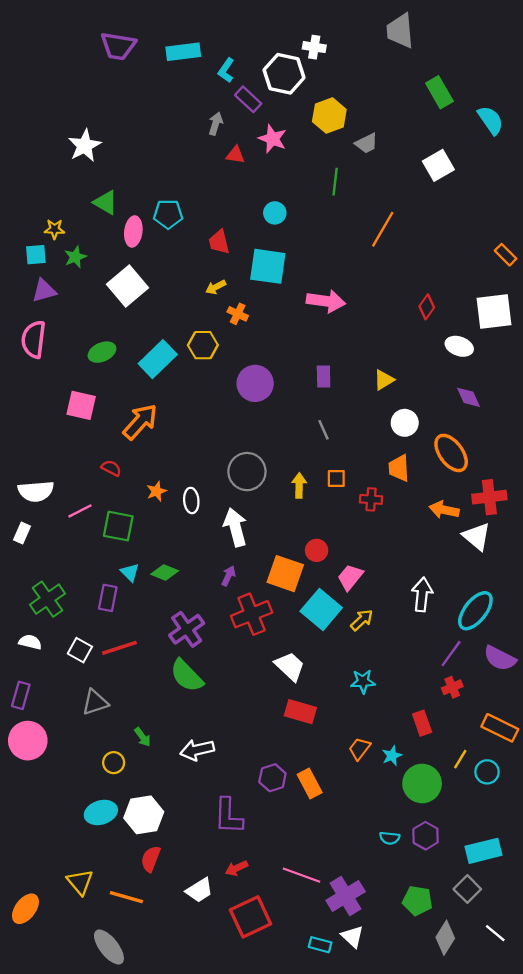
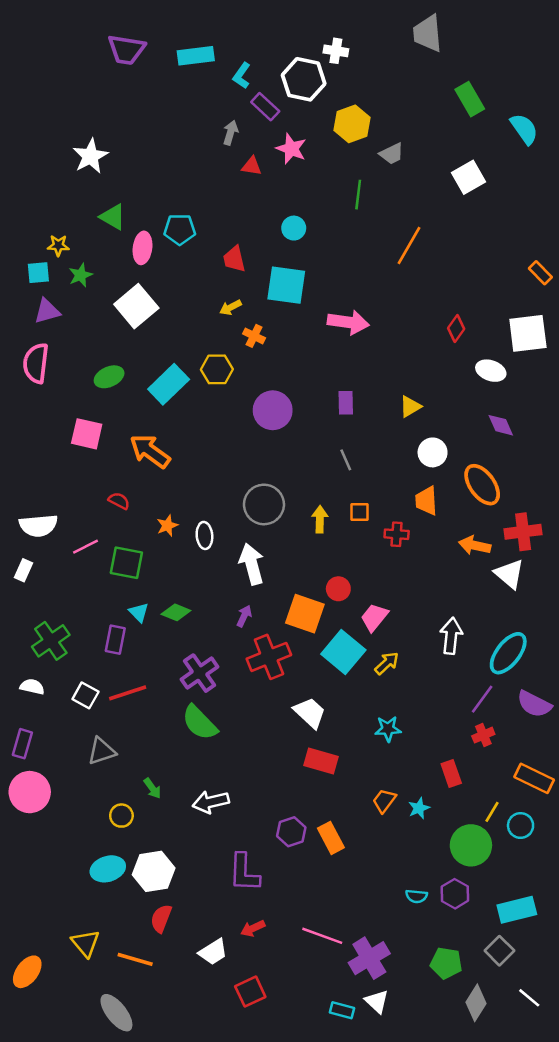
orange arrow: (140, 422) -> (150, 451), turned -96
green circle: (422, 784) -> (471, 845), moved
red square: (250, 917) -> (250, 992), moved, size x0.7

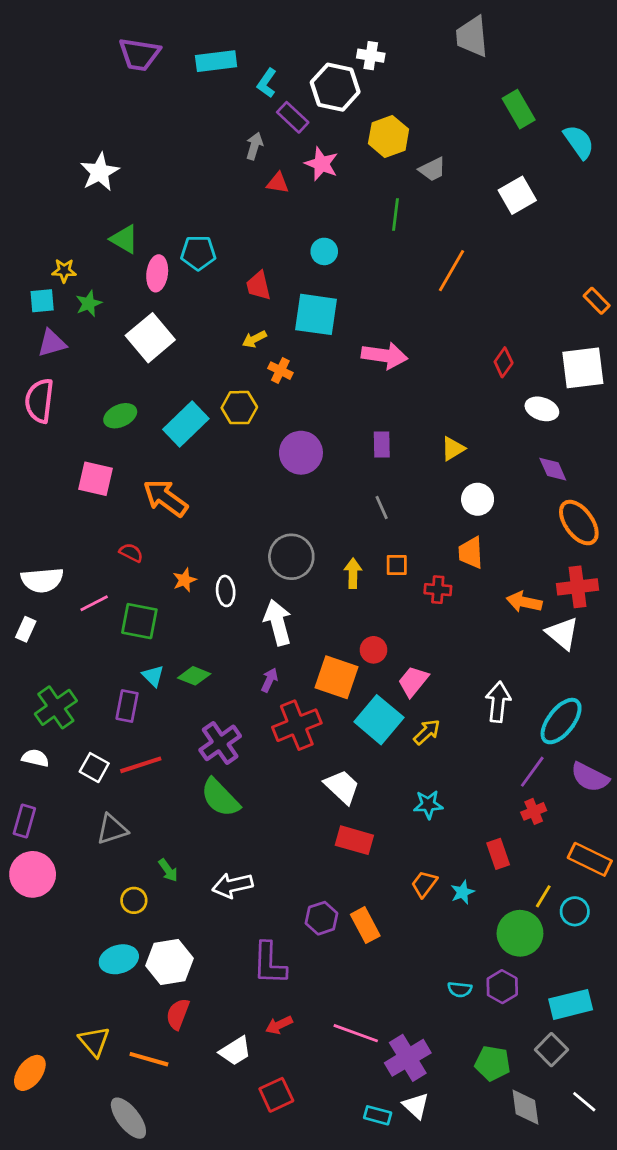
orange ellipse: (482, 485) -> (579, 523), moved
gray diamond: (476, 1003) -> (525, 1107), turned -40

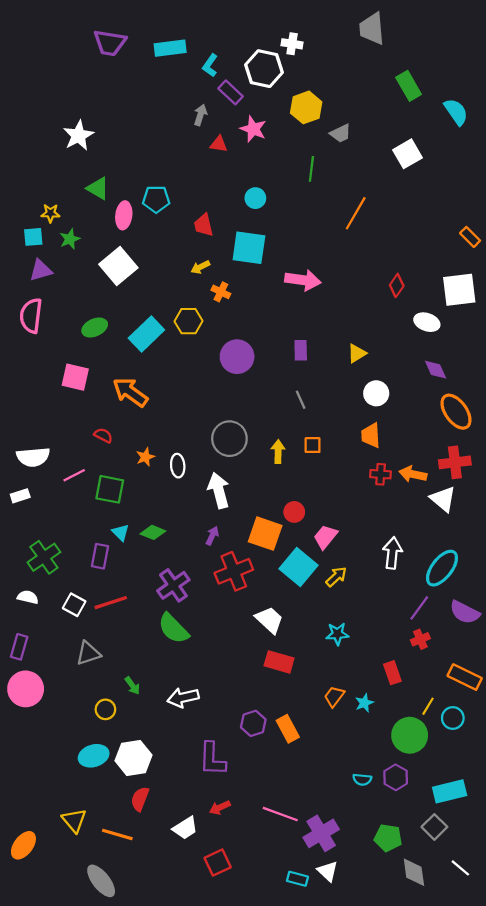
red cross: (438, 590) -> (381, 474), moved
white rectangle: (26, 629) -> (20, 496), turned 48

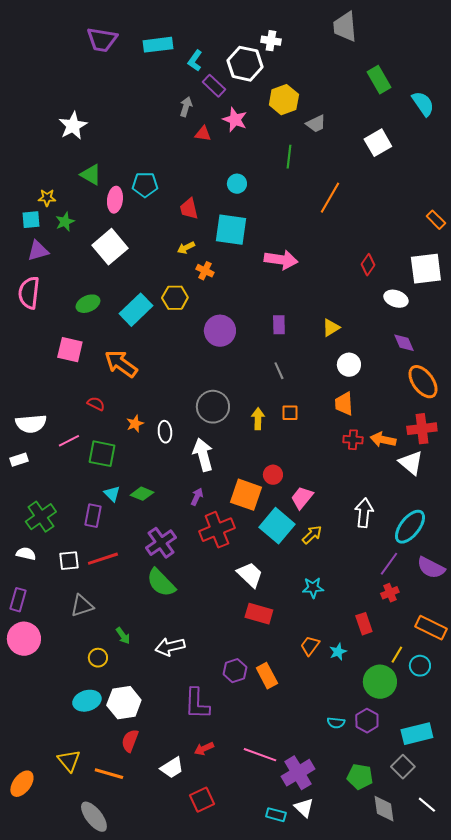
white square: (74, 605) -> (69, 561), turned -35

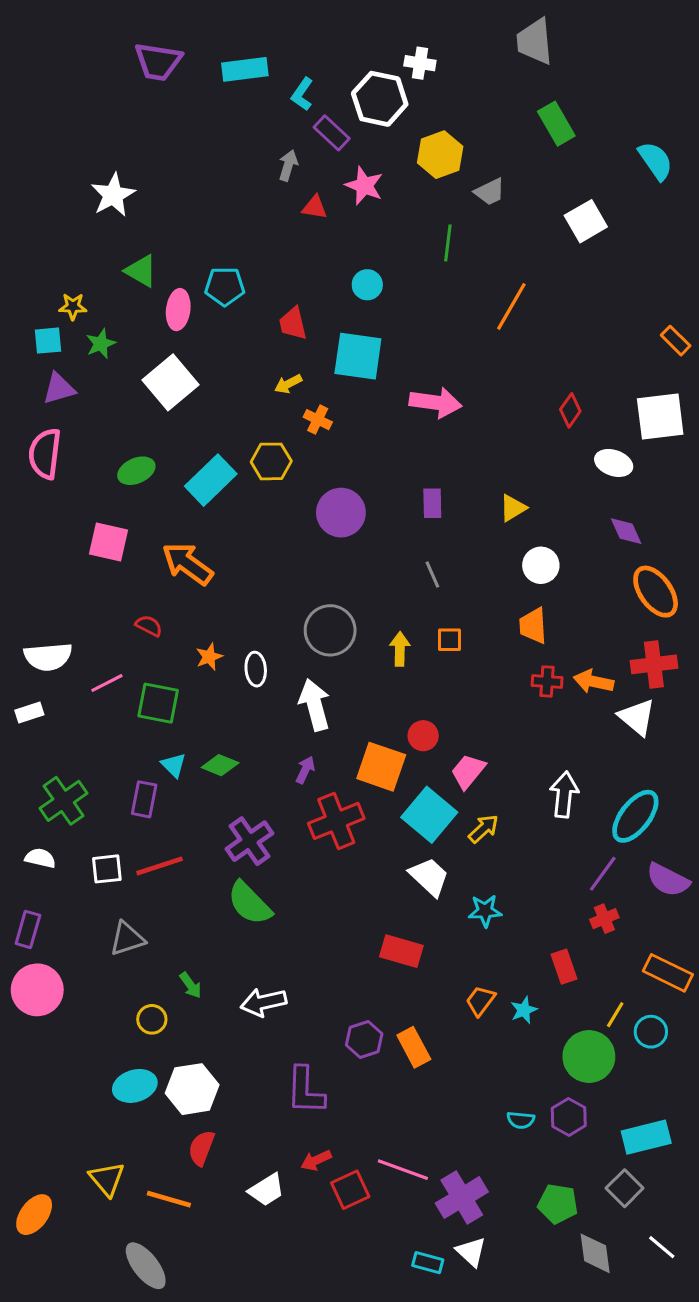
green rectangle: (379, 80) -> (556, 124), moved
white trapezoid: (250, 575) -> (429, 877), moved
red square: (202, 800) -> (350, 1190), moved

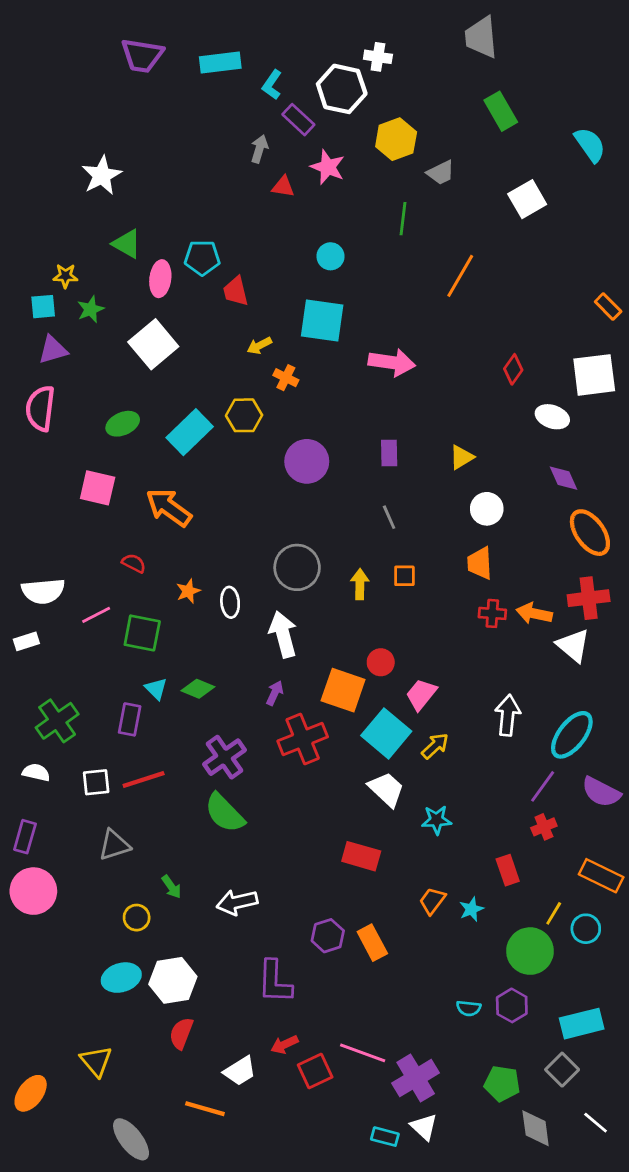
red trapezoid: (293, 324) -> (236, 291), moved
orange line: (169, 1199) -> (205, 1109), moved

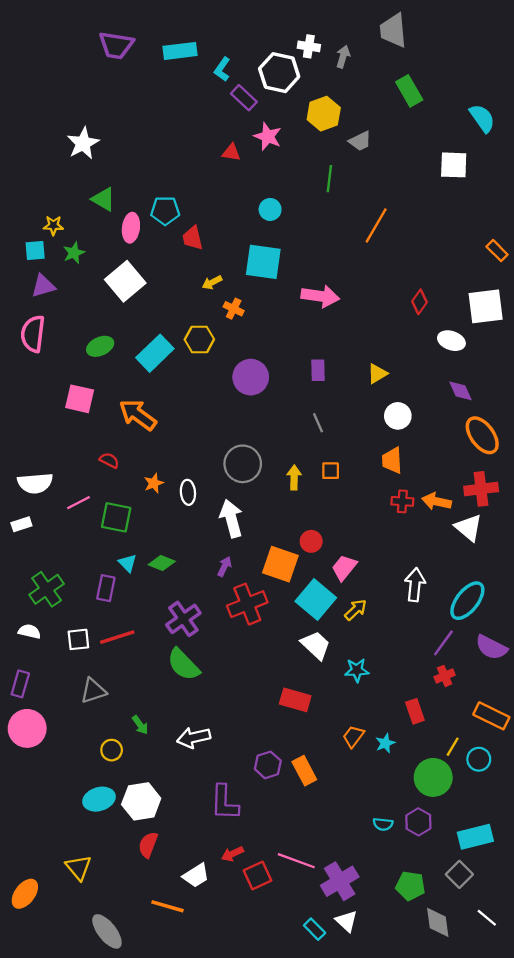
gray arrow: (259, 149) -> (343, 57), moved
white square: (527, 199) -> (454, 165), moved, turned 32
cyan rectangle: (385, 1137) -> (315, 929), turned 30

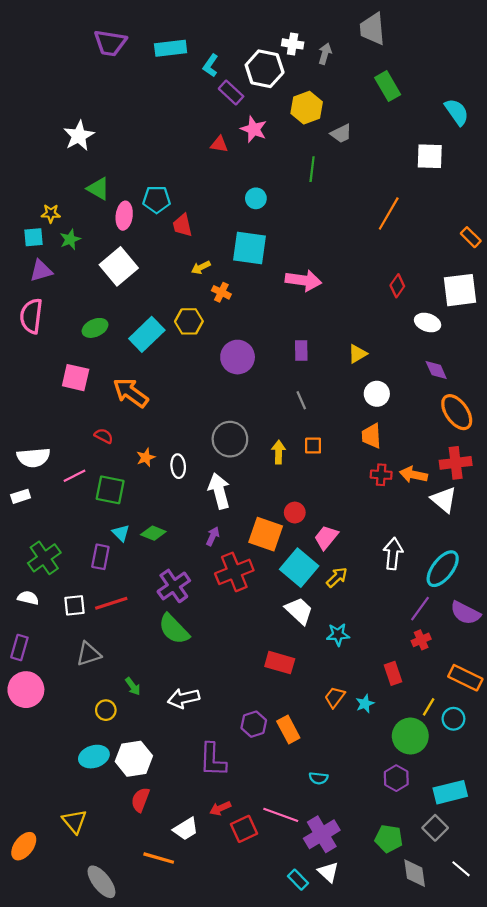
orange line: (376, 225) -> (389, 213), moved
cyan semicircle: (383, 824) -> (319, 778), moved

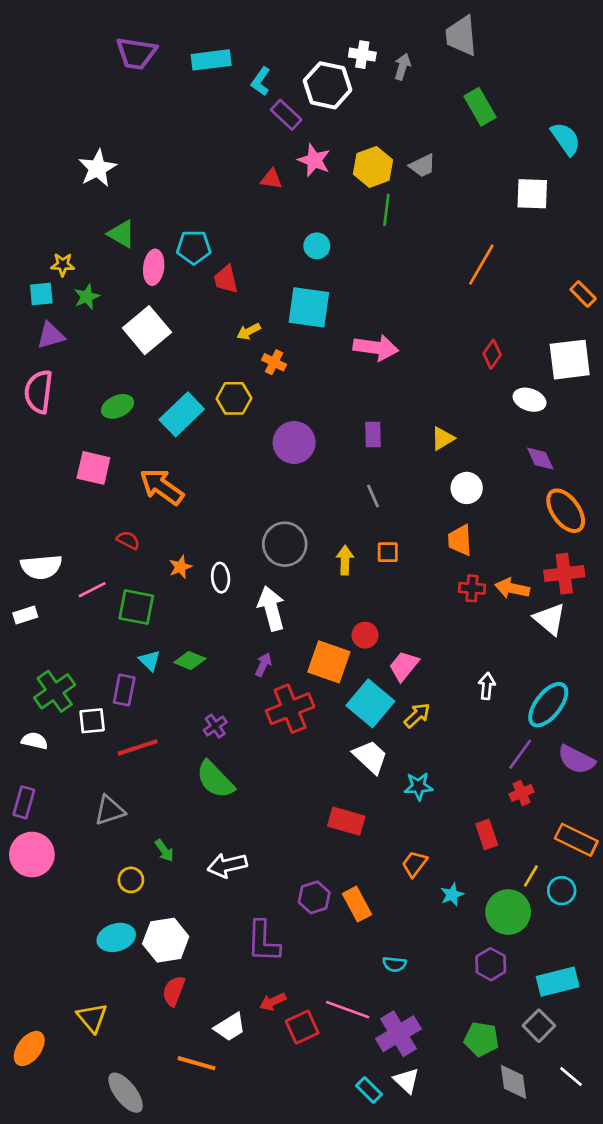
yellow hexagon: (307, 108) -> (373, 167), moved
white arrow: (393, 554) -> (487, 686), size x0.7
purple cross: (174, 586) -> (215, 726), size x0.6
white square: (74, 605) -> (92, 721), moved
cyan star: (365, 704) -> (452, 895), moved

